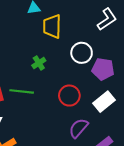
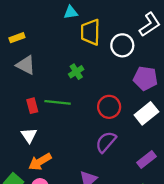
white circle: (82, 53) -> (122, 45), moved
purple semicircle: (79, 128) -> (106, 142), moved

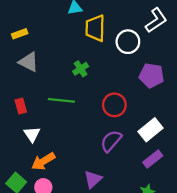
red rectangle: (32, 106) -> (21, 106), moved
white rectangle: (146, 113) -> (150, 130), moved

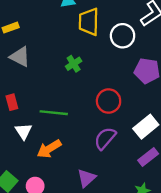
green line: (61, 100) -> (54, 113), moved
orange arrow: (43, 161) -> (49, 149), moved

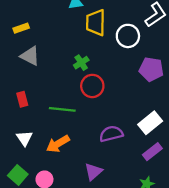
red circle: (109, 101) -> (92, 86), moved
white triangle: (23, 131) -> (24, 138), moved
purple semicircle: (105, 138) -> (111, 134), turned 35

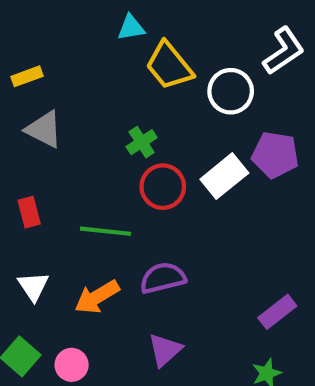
yellow trapezoid: (96, 23) -> (169, 66), turned -40
white rectangle: (150, 123) -> (224, 176), moved
purple semicircle: (111, 134) -> (163, 278), moved

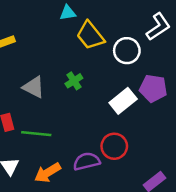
gray triangle: (44, 129) -> (34, 87), moved
red circle: (163, 187) -> (114, 146), moved
green line: (105, 231) -> (36, 134), moved

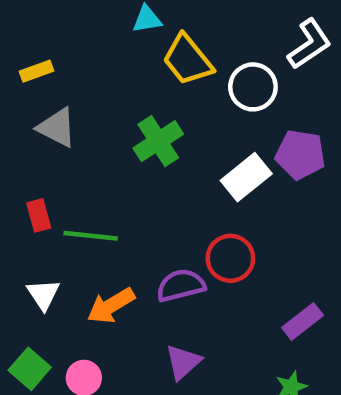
green cross: (74, 81) -> (158, 141), size x1.5
gray triangle: (34, 87) -> (57, 128), moved

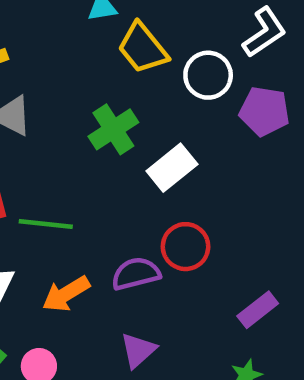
purple pentagon: (300, 155) -> (264, 111), moved
white rectangle: (246, 177) -> (172, 168), moved

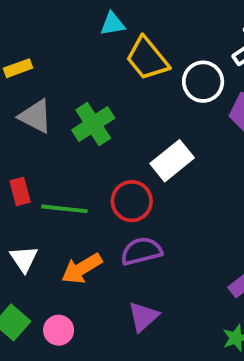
green cross: (113, 129) -> (93, 124), moved
red circle: (186, 247) -> (132, 201), moved

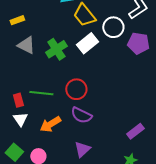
white rectangle: (172, 161) -> (87, 43), moved
red rectangle: (20, 191) -> (18, 100), moved
purple semicircle: (141, 251) -> (81, 115), turned -140

